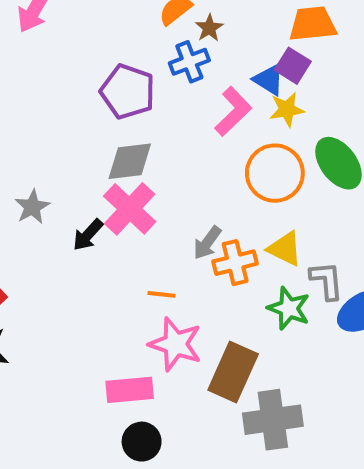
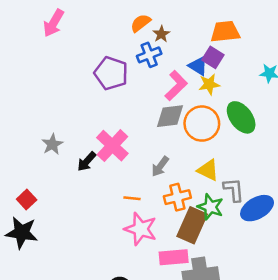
gray diamond: (130, 161) -> (170, 116), moved
orange cross: (235, 263) -> (177, 197), moved
brown rectangle: (233, 372) -> (192, 225), moved
pink rectangle: (130, 390) -> (174, 257), moved

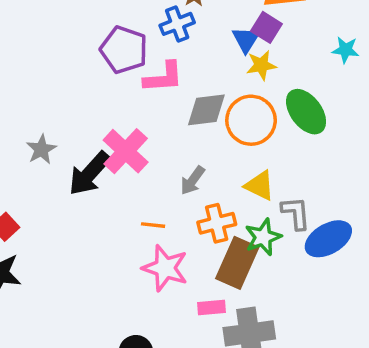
blue triangle: (198, 66) -> (246, 39), turned 30
pink L-shape: (176, 86) -> (163, 77), moved, turned 40
black arrow: (87, 162) -> (89, 173), size x1.6
green star: (210, 207) -> (263, 237), turned 30
pink rectangle: (174, 257) -> (211, 308), size x0.7

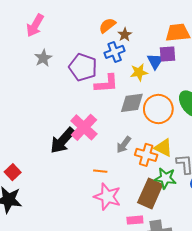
purple square: (266, 27) -> (167, 54), turned -36
yellow star: (261, 65) -> (139, 72), moved
gray star: (41, 149) -> (43, 58), moved
orange cross: (217, 223) -> (146, 155), moved, turned 30
green star: (263, 237) -> (165, 178), turned 30

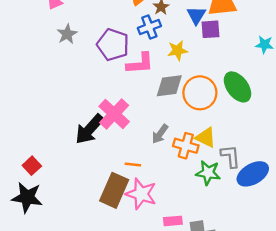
blue triangle: (155, 61) -> (196, 15), moved
brown rectangle: (150, 194) -> (114, 190), moved

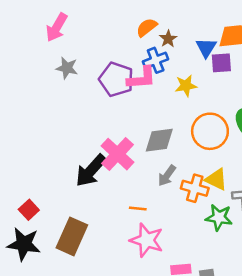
gray star: (67, 34) -> (67, 68), turned -30
pink L-shape: (140, 63) -> (142, 78), moved
gray diamond: (169, 86) -> (159, 140), moved
brown rectangle: (114, 190) -> (72, 236), moved

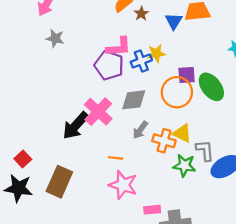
blue cross: (156, 60) -> (141, 61), moved
purple square: (221, 63) -> (187, 75), moved
purple pentagon: (116, 79) -> (109, 65), moved

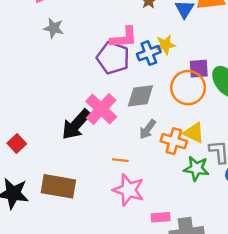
red square: (23, 159) -> (17, 144), moved
brown rectangle: (59, 182) -> (58, 186), turned 76

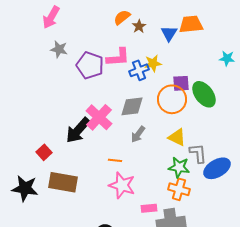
purple pentagon: (113, 58) -> (90, 65), moved
orange cross: (174, 141) -> (179, 189), moved
red square: (17, 144) -> (44, 152), moved

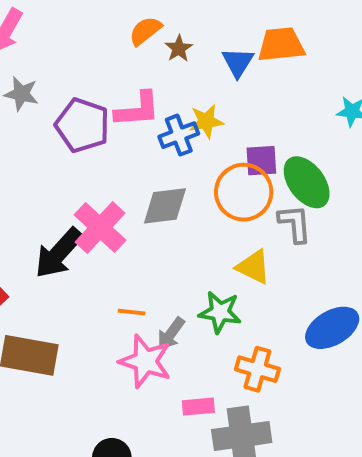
gray arrow: (138, 134) -> (171, 334), moved
gray L-shape: (198, 153) -> (295, 224), moved
green star: (179, 167) -> (220, 312), moved

